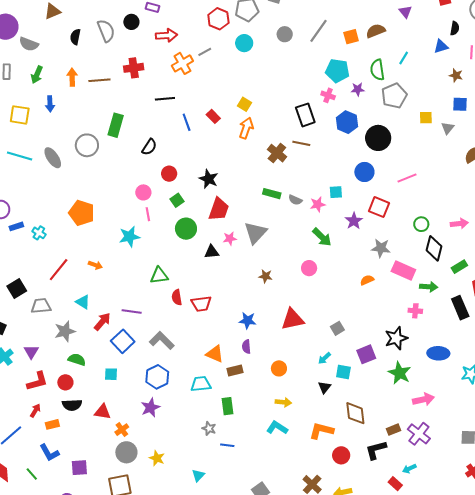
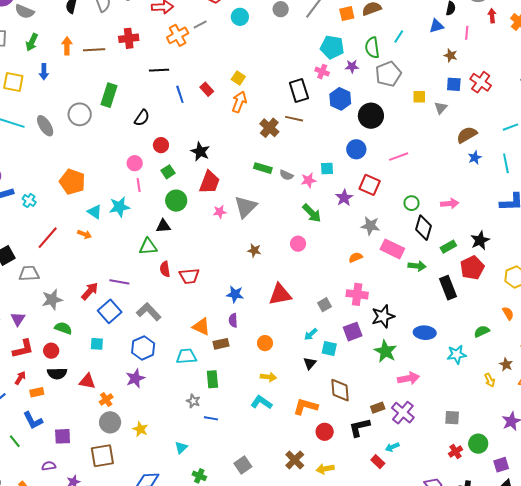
black triangle: (212, 252) -> (163, 226), moved
cyan triangle: (83, 302) -> (95, 212), moved
pink cross: (415, 311) -> (357, 294), moved, size x1.5

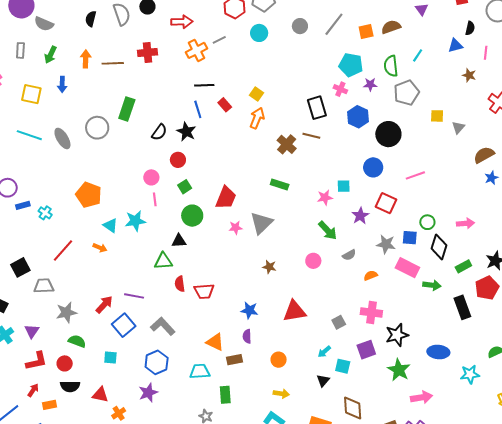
black line: (159, 70) -> (204, 85), moved
blue square: (454, 84) -> (410, 238), moved
black star: (200, 152) -> (186, 132), moved
gray semicircle: (286, 175) -> (349, 255), moved, turned -56

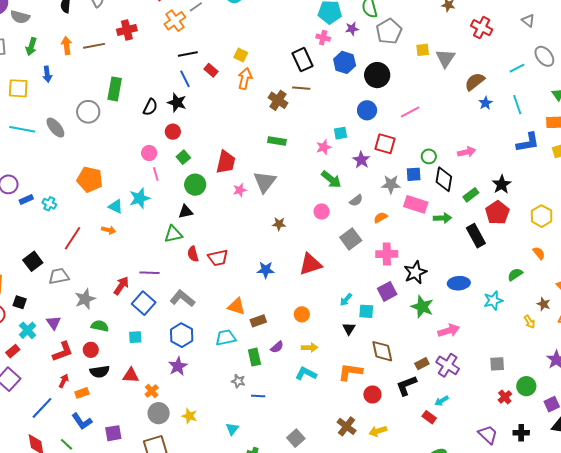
gray triangle: (458, 127) -> (445, 58), size x1.5
gray square: (339, 322) -> (351, 239), moved, size x1.5
purple semicircle: (247, 336) -> (277, 347), moved, turned -120

